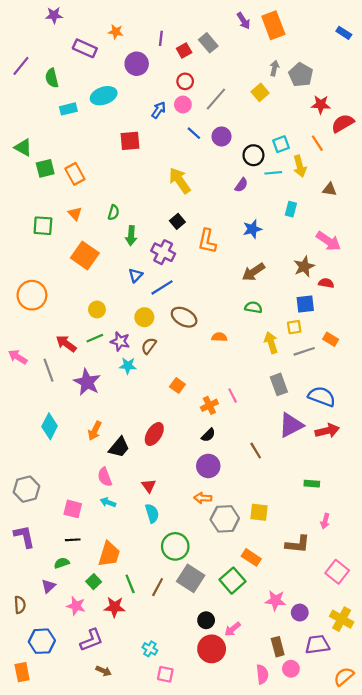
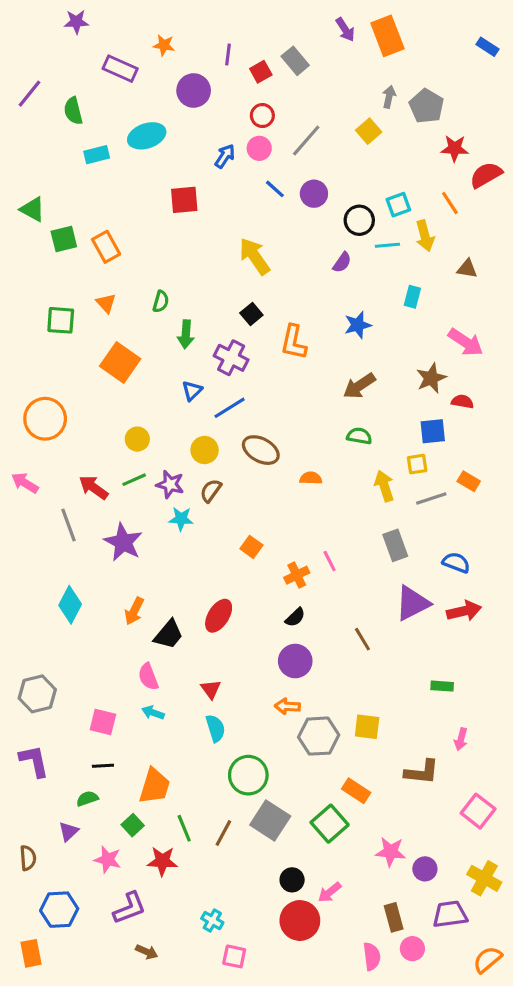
pink arrow: (18, 357) -> (25, 483), moved
blue semicircle: (322, 397) -> (456, 563), size x0.7

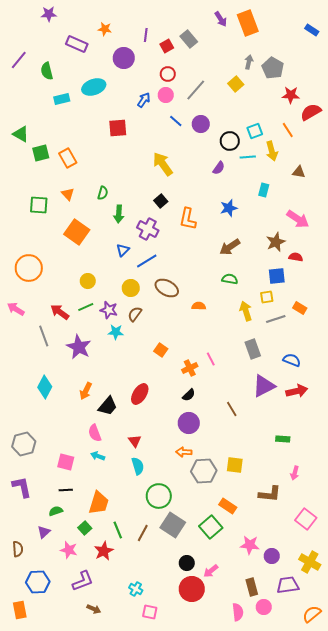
red star: (162, 861) -> (104, 551), turned -30

